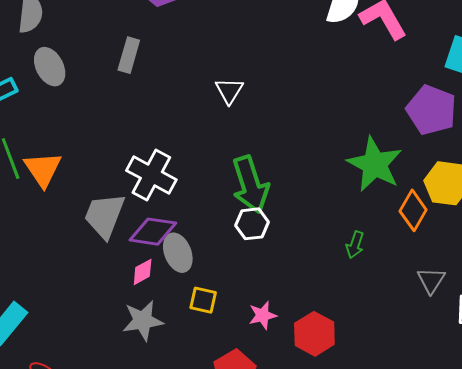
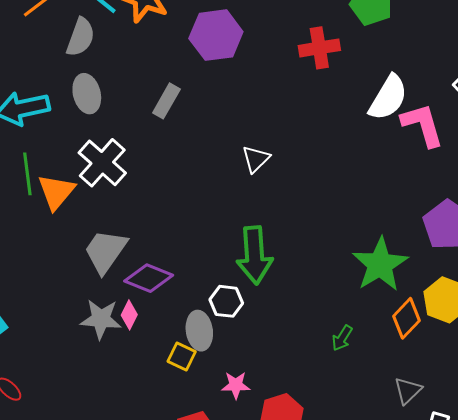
white cross: (151, 175) -> (102, 163), moved
white hexagon: (252, 224) -> (226, 301), moved
gray ellipse: (178, 253) -> (199, 331), moved
pink diamond: (143, 272) -> (129, 315), turned -48
gray star: (143, 321) -> (101, 319), moved

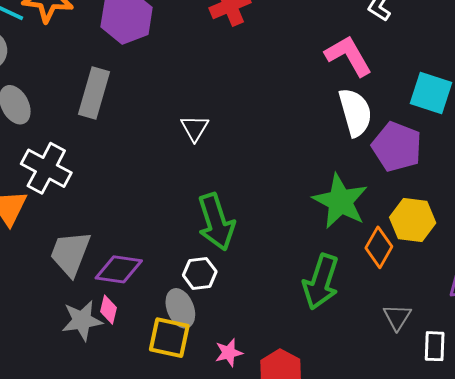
white semicircle: (388, 98) -> (355, 112), moved, turned -33
gray rectangle: (166, 101) -> (94, 93), size x1.4
green arrow: (342, 338) -> (321, 282), size x2.0
yellow square: (182, 356) -> (169, 338), size x1.5

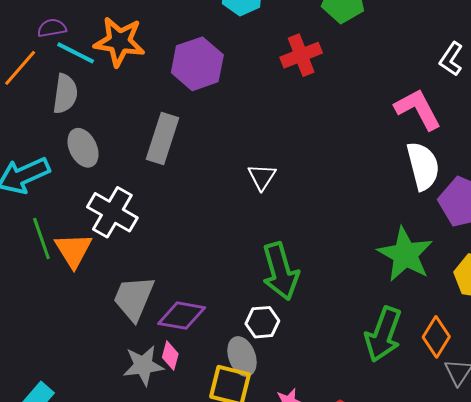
orange diamond: (379, 247) -> (436, 337), moved

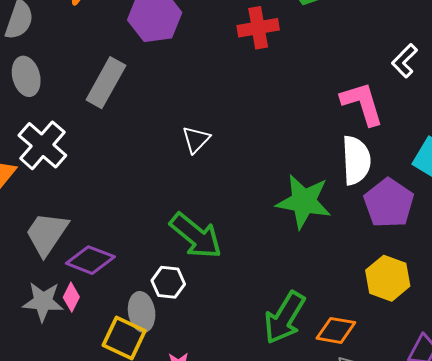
green star: (405, 254) -> (304, 202), moved, turned -30
green arrow: (280, 271) -> (196, 236), turned -46
orange diamond: (436, 337) -> (336, 330), turned 57

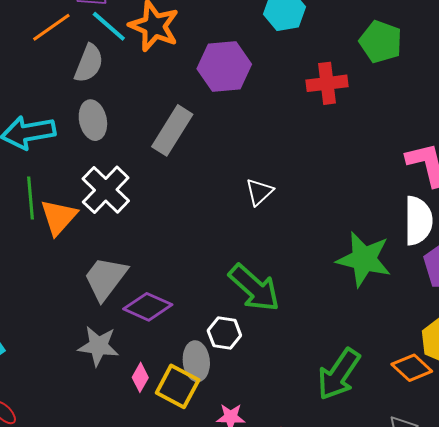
pink diamond: (71, 297) -> (140, 377), moved
orange diamond: (336, 330) -> (412, 368), moved, turned 30

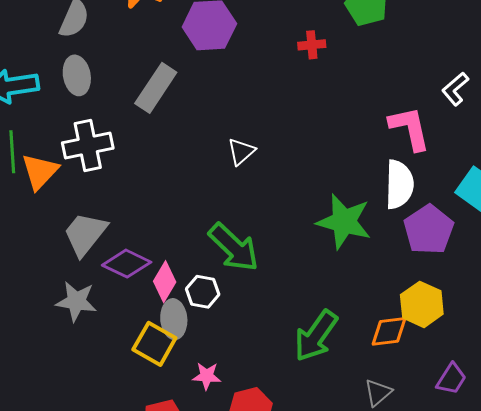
red cross: (327, 83) -> (312, 45), size x0.7
white cross: (106, 190) -> (88, 145), turned 33
orange diamond: (412, 368) -> (389, 331), turned -51
pink diamond: (140, 377) -> (165, 282), moved, size x1.4

